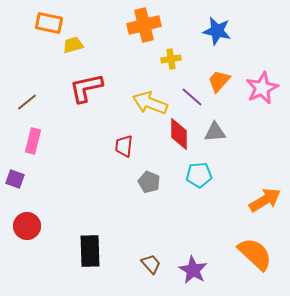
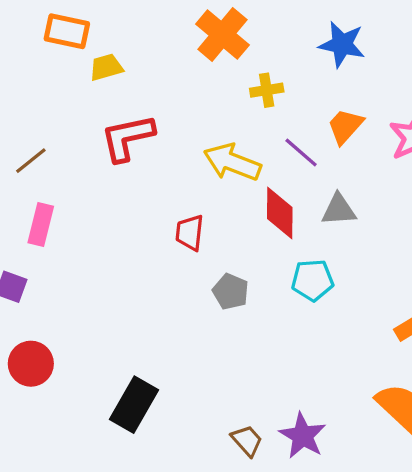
orange cross: (144, 25) -> (222, 35), turned -36
black rectangle: (90, 251) -> (134, 405), turned 32
brown trapezoid: (151, 264) -> (247, 441), moved

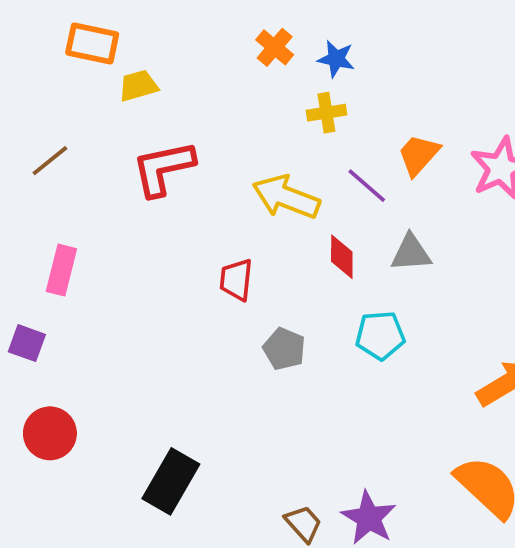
orange cross: (222, 35) -> (275, 47), size x0.6
blue star: (342, 44) -> (336, 59), moved, size x0.7
brown line: (31, 161) -> (50, 161), moved
red diamond: (280, 213) -> (342, 257), size x0.7

